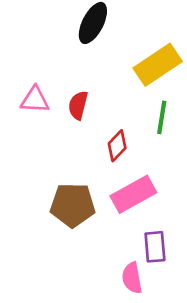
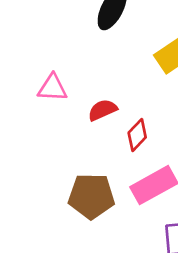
red semicircle: (78, 105) -> (102, 110), moved, turned 52

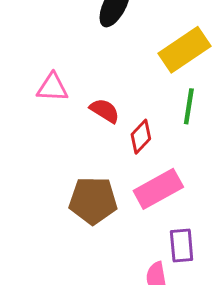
red semicircle: (102, 110) -> (105, 111), turned 56

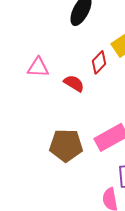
red diamond: (141, 137) -> (99, 62), moved

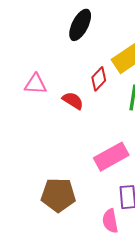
brown pentagon: (66, 145) -> (58, 195), moved

